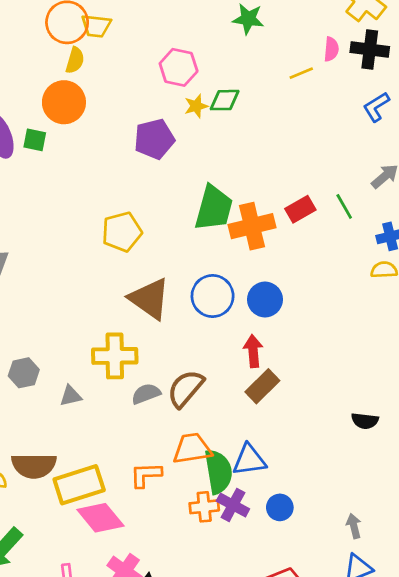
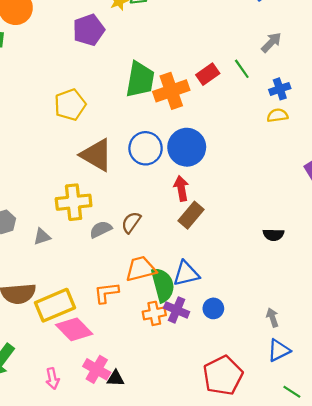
blue circle: (265, 300) -> (187, 147), size x1.4
brown semicircle: (186, 388) -> (131, 222), size x0.7

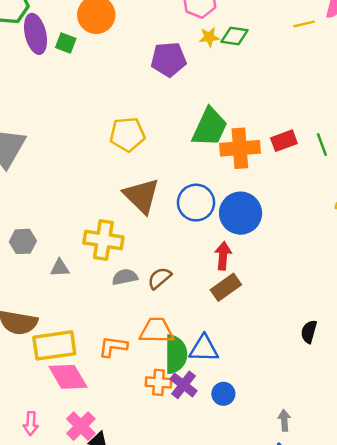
black semicircle: (274, 235) -> (309, 332), turned 90

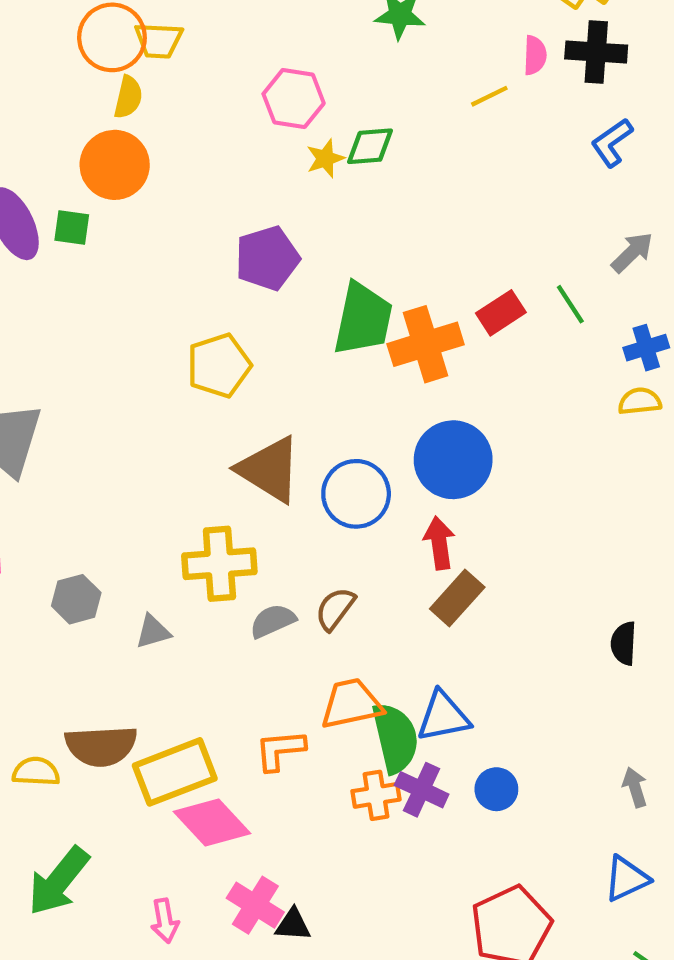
purple pentagon: (169, 59) -> (267, 258), moved
blue circle: (196, 203) -> (356, 494), moved
gray arrow: (284, 420) -> (635, 787), moved

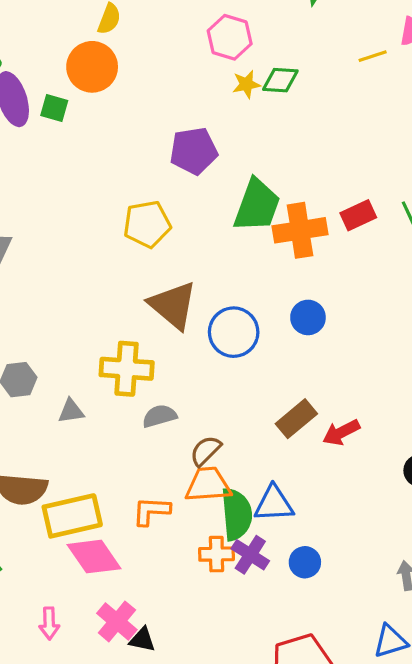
blue circle: (453, 460) -> (308, 317), size x0.6
red arrow: (439, 543) -> (341, 432), moved, turned -117
brown semicircle: (335, 609) -> (206, 451), moved

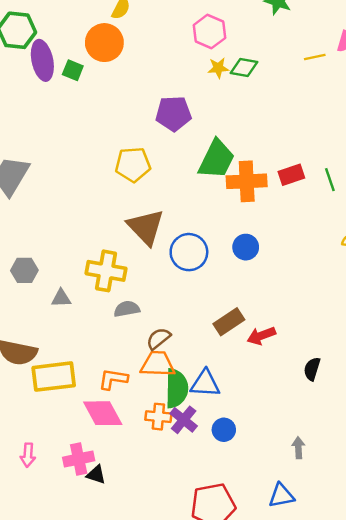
pink diamond: (94, 557) -> (103, 413), moved
pink cross: (117, 621) -> (79, 459), turned 32

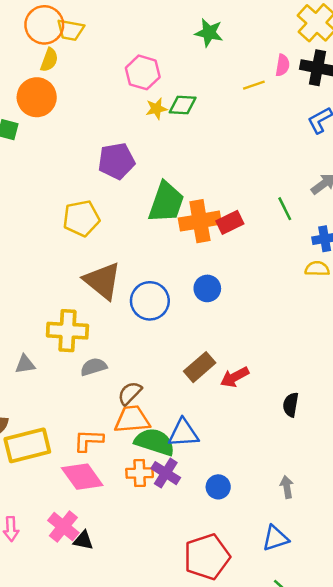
red rectangle: (291, 175) -> (230, 222), moved
green semicircle: (177, 388) -> (155, 442), turned -66
blue circle: (224, 430) -> (218, 487), moved
pink cross: (79, 459) -> (63, 527), turned -32

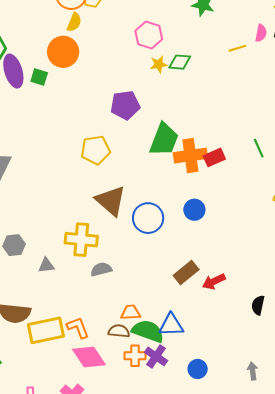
brown semicircle: (130, 393) -> (119, 331), moved, turned 50
orange trapezoid: (132, 419) -> (131, 312), size x0.7
orange L-shape: (88, 440) -> (78, 328), moved, turned 65

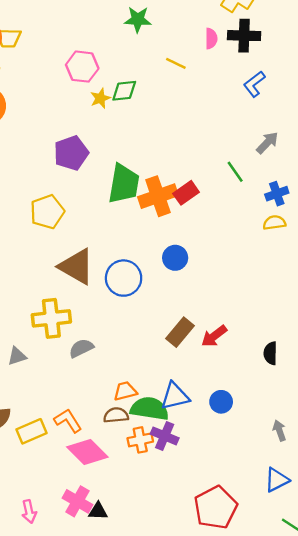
yellow line: (237, 48) -> (176, 63), moved, turned 54
yellow rectangle: (46, 330) -> (32, 431), size x0.7
blue circle: (198, 369) -> (221, 402), moved

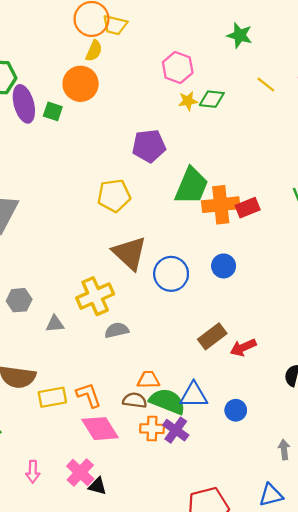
yellow cross: (51, 318) -> (95, 296), turned -30

